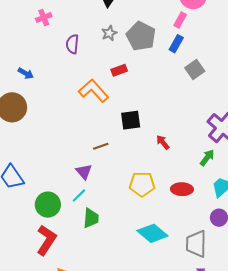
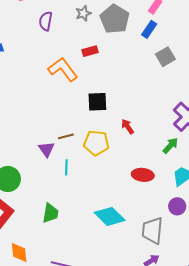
brown line: (101, 146) -> (66, 136), moved
yellow pentagon: (142, 184) -> (96, 143), moved
cyan line: (79, 195) -> (66, 167), moved, turned -49
green trapezoid: (91, 218) -> (50, 213), moved

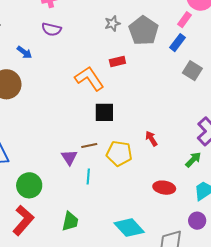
purple semicircle: (46, 21) -> (51, 29), moved, turned -90
gray square: (165, 57) -> (192, 71), turned -30
black square: (97, 102) -> (104, 112), moved

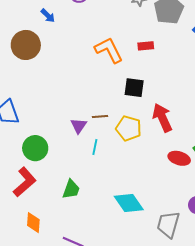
red rectangle: (117, 61) -> (146, 46), moved
black square: (104, 112) -> (134, 88), moved
red arrow: (151, 139) -> (162, 118), size x1.8
red ellipse: (164, 188) -> (179, 158), moved

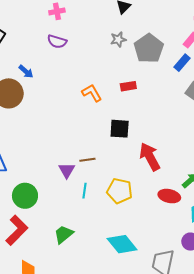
blue arrow: (48, 16) -> (26, 72), moved
orange L-shape: (109, 50) -> (92, 93), size x0.7
yellow pentagon: (129, 128) -> (120, 191), moved
green trapezoid: (71, 189) -> (64, 234), turned -145

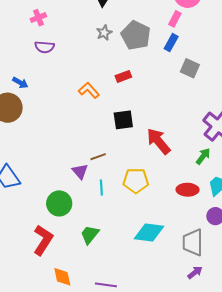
green circle: (25, 196) -> (59, 203), moved
red ellipse: (169, 196) -> (188, 190), moved
cyan diamond: (122, 244) -> (149, 232), turned -32

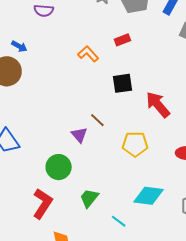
brown line: (98, 157) -> (97, 120), turned 63
cyan line: (101, 188) -> (119, 221), moved, turned -49

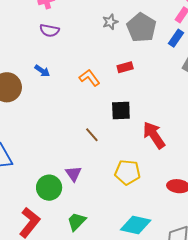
blue arrow: (19, 46) -> (42, 71), moved
brown line: (97, 120) -> (92, 135), moved
purple triangle: (79, 135) -> (73, 174), moved

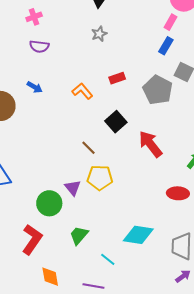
gray pentagon: (141, 28) -> (158, 90), moved
black square: (121, 111) -> (116, 122), turned -35
yellow pentagon: (127, 172) -> (100, 178), moved

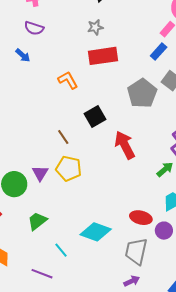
red rectangle: (117, 78) -> (103, 56), moved, size x1.8
blue arrow: (35, 87) -> (23, 55), moved
red ellipse: (178, 193) -> (141, 218), moved

